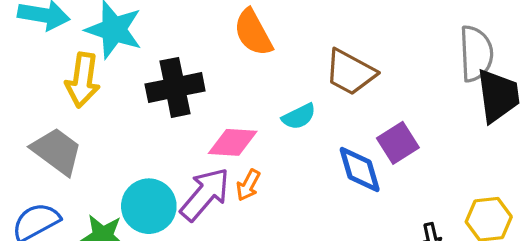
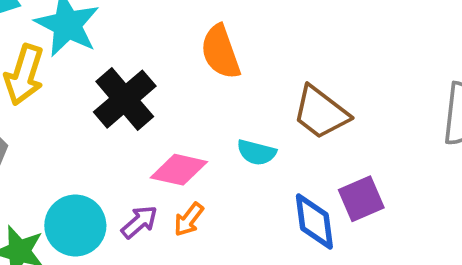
black cross: (175, 87) -> (125, 99), turned -38
cyan semicircle: (299, 116) -> (256, 152), turned 32
purple arrow: (205, 194) -> (139, 222), size x0.6

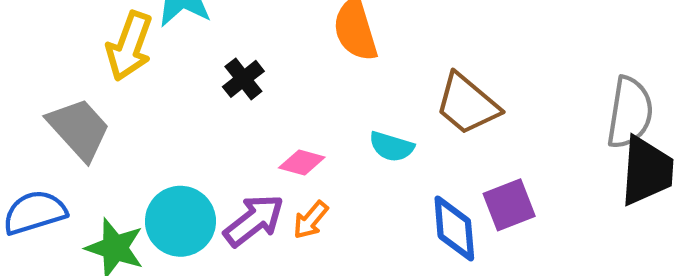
black cross: (125, 99) -> (243, 79), size x0.6
pink diamond: (179, 170) -> (302, 162), size x0.7
purple arrow: (139, 222) -> (254, 220), size x1.4

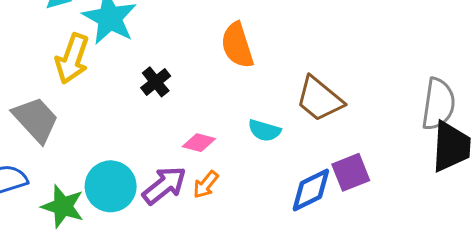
blue diamond: (454, 229) -> (311, 190), turned 69

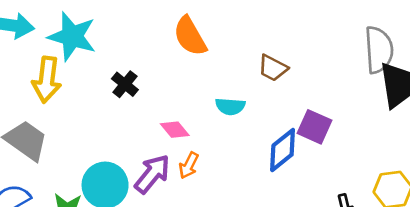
brown trapezoid: (319, 99) -> (273, 68), size x0.7
pink diamond: (199, 143) -> (175, 130), turned 48
purple square: (351, 172) -> (315, 127), turned -32

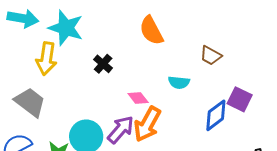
orange arrow: (189, 165) -> (147, 124), size x1.8

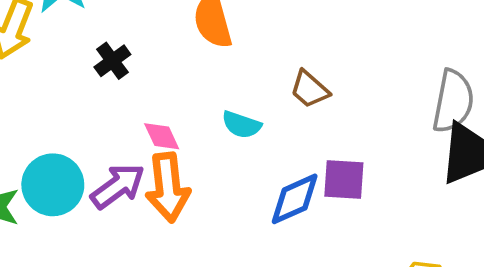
purple square: (240, 99) -> (344, 180), turned -35
orange arrow: (147, 124) -> (168, 187), turned -48

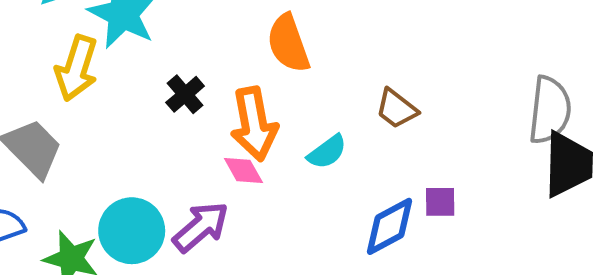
cyan semicircle: (241, 125) -> (327, 152), turned -51
purple square: (344, 180) -> (440, 202), size x0.7
orange arrow: (168, 187) -> (254, 124), moved

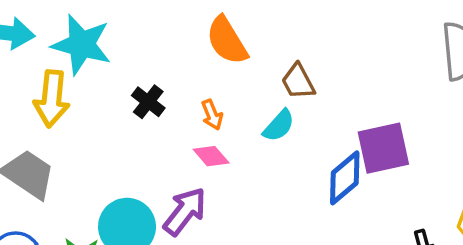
brown trapezoid: (397, 109) -> (298, 82), moved, turned 36
orange arrow: (254, 124) -> (212, 115), size x0.5
purple square: (440, 202) -> (383, 148), size x1.8

